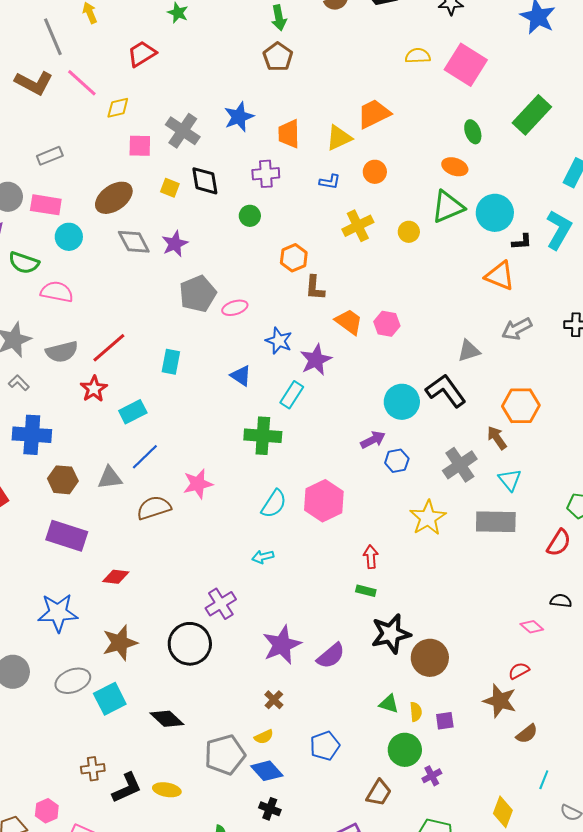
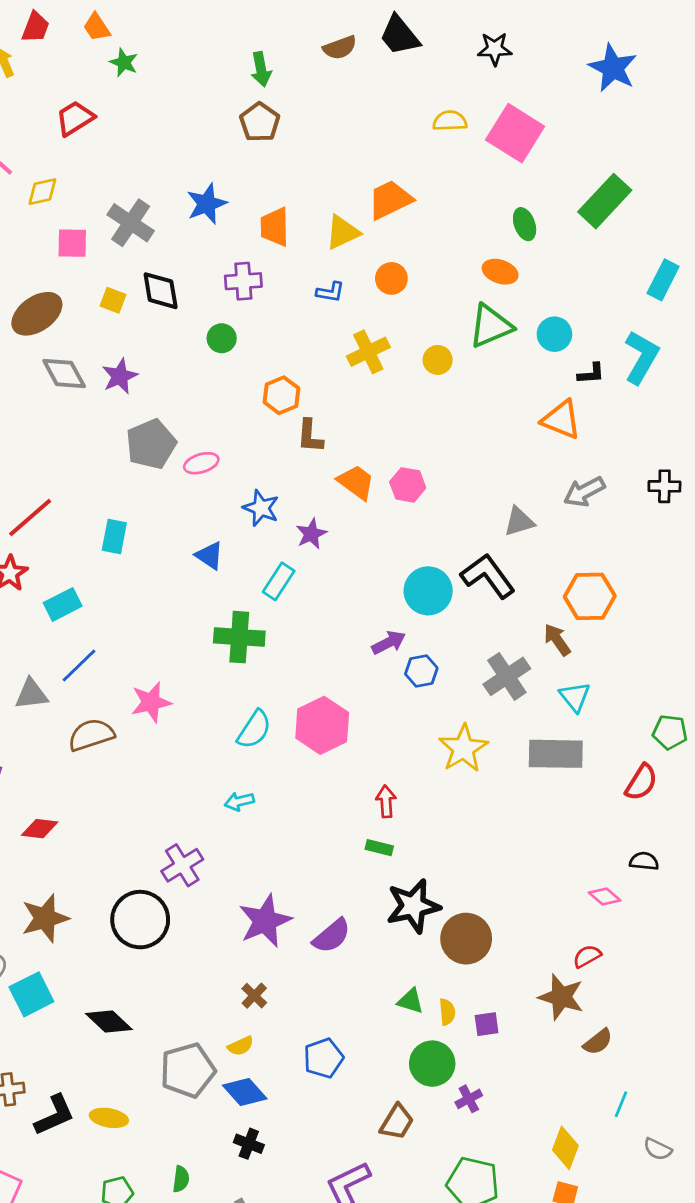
cyan circle: (495, 213) -> (554, 334), size x0.7
purple star: (316, 360) -> (311, 534), size x0.7

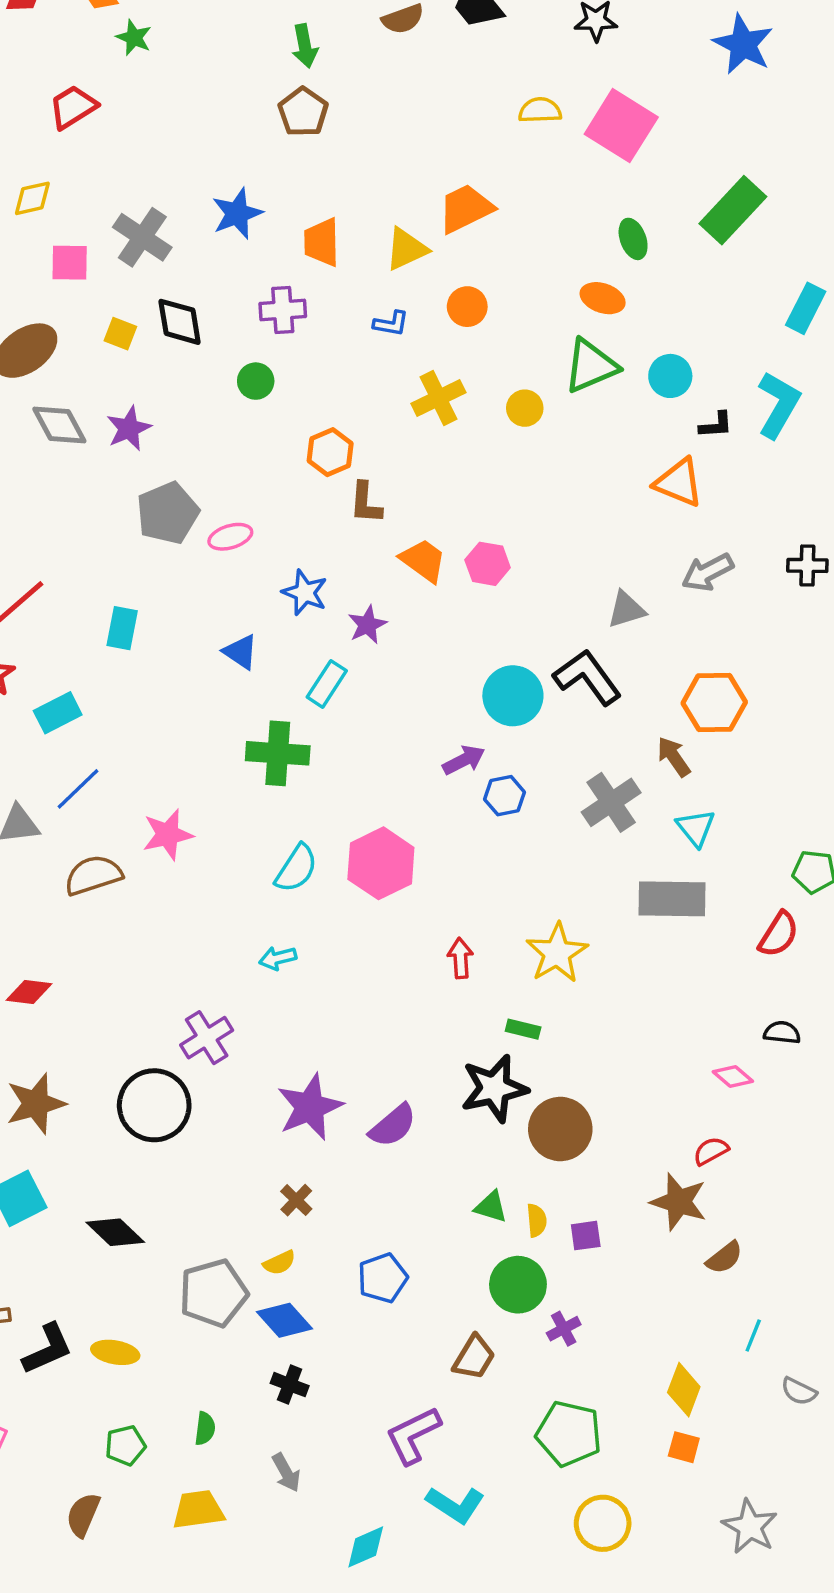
yellow star: (463, 748) -> (557, 953), moved
green rectangle: (379, 848) -> (523, 1029), moved

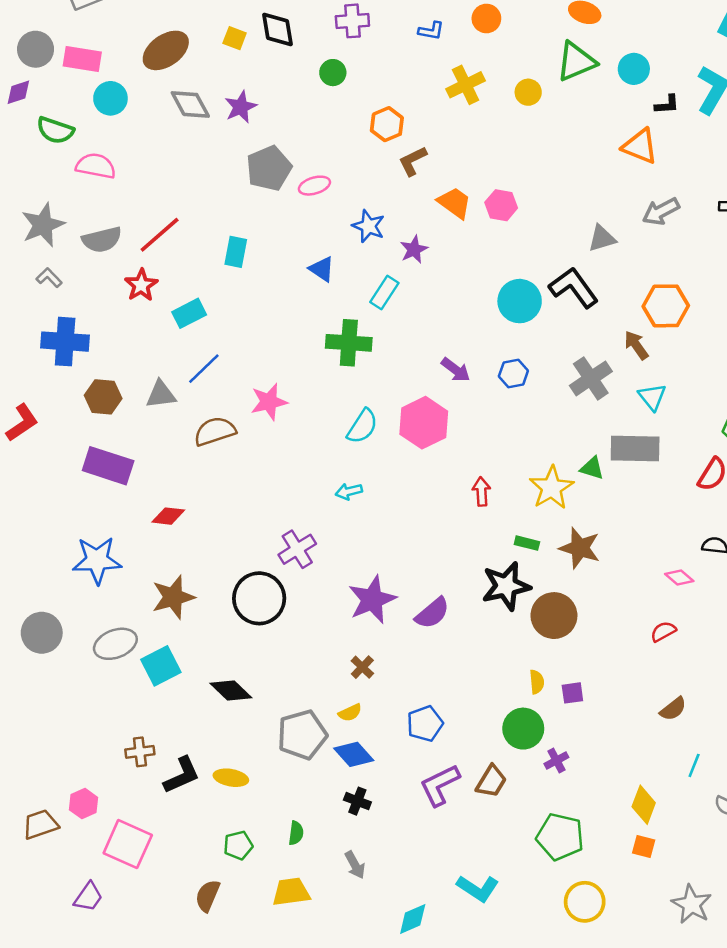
brown L-shape: (366, 503) -> (413, 161), turned 60
purple arrow: (464, 760) -> (456, 370), moved, turned 64
brown star: (679, 1202) -> (580, 548), moved
green triangle: (491, 1207) -> (592, 468), moved
purple L-shape: (413, 1435) -> (440, 785), moved

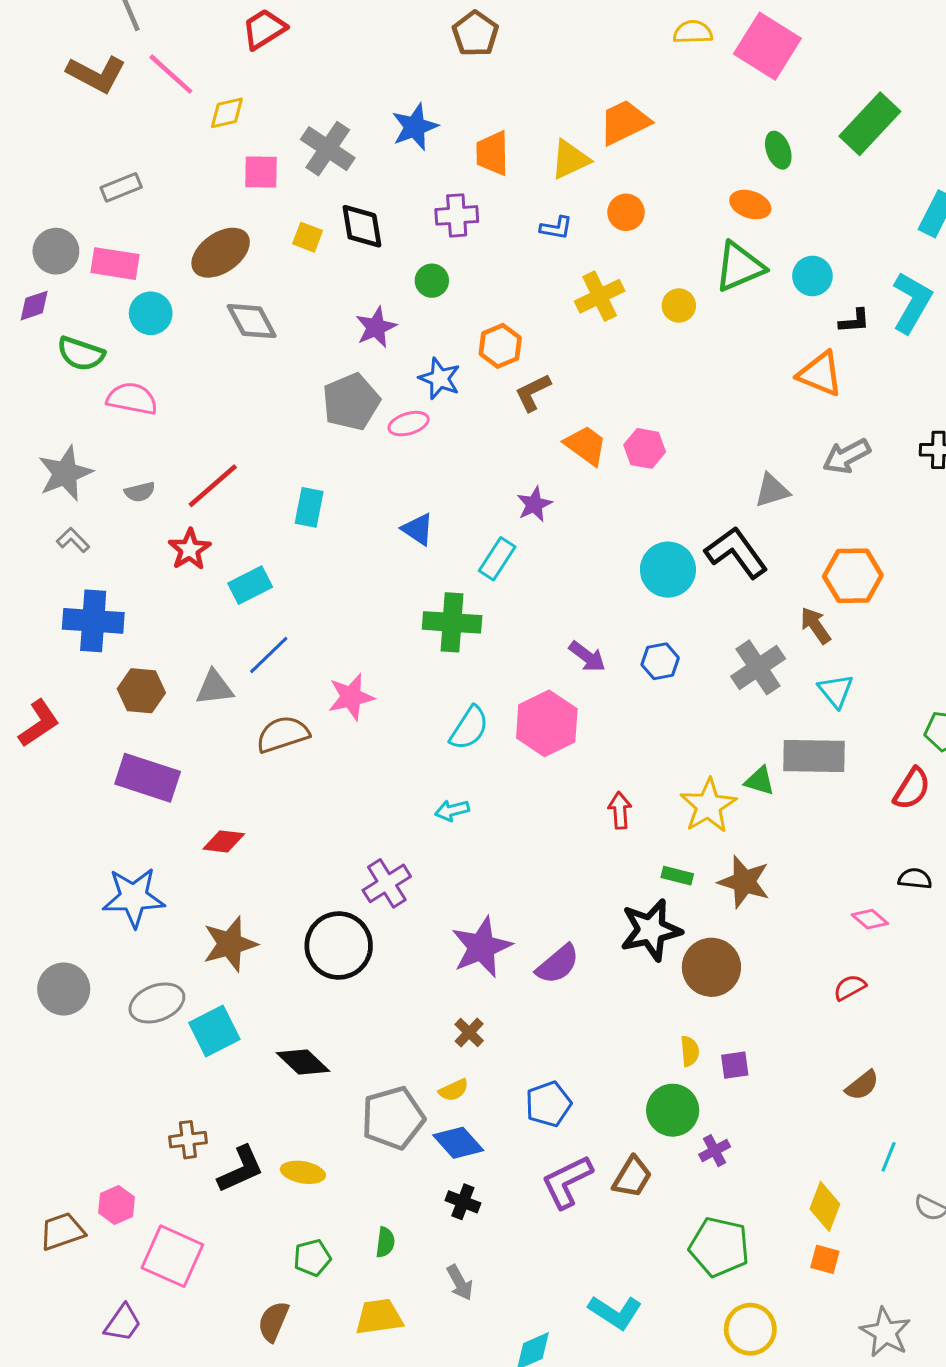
purple star: (241, 107) -> (376, 327), moved
blue star: (368, 226) -> (440, 379), moved
gray semicircle: (102, 240) -> (140, 492), size x0.6

